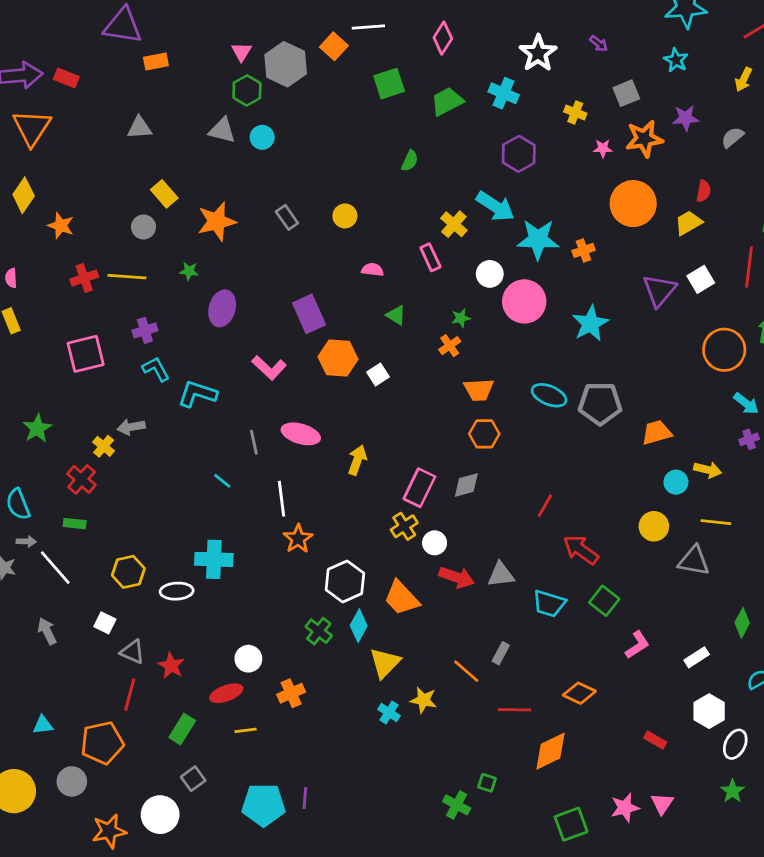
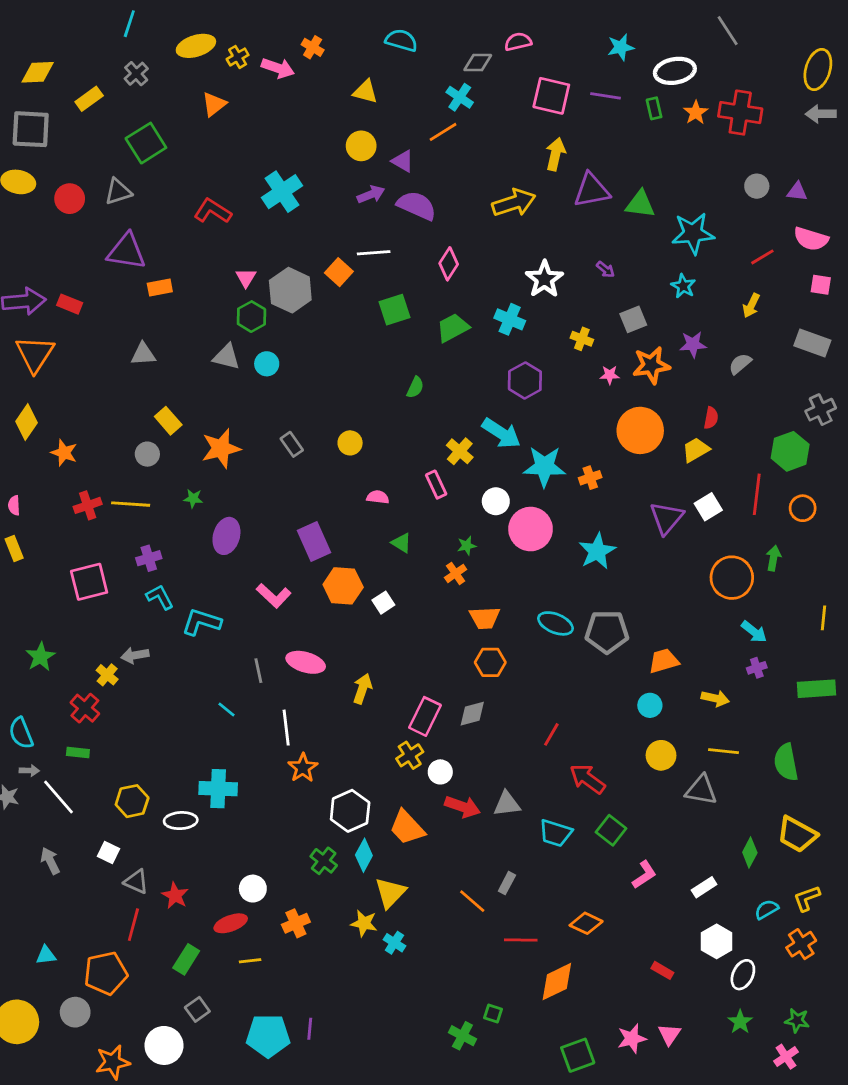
cyan circle: (676, 482) -> (650, 705), moved
yellow star: (424, 700) -> (364, 923), moved

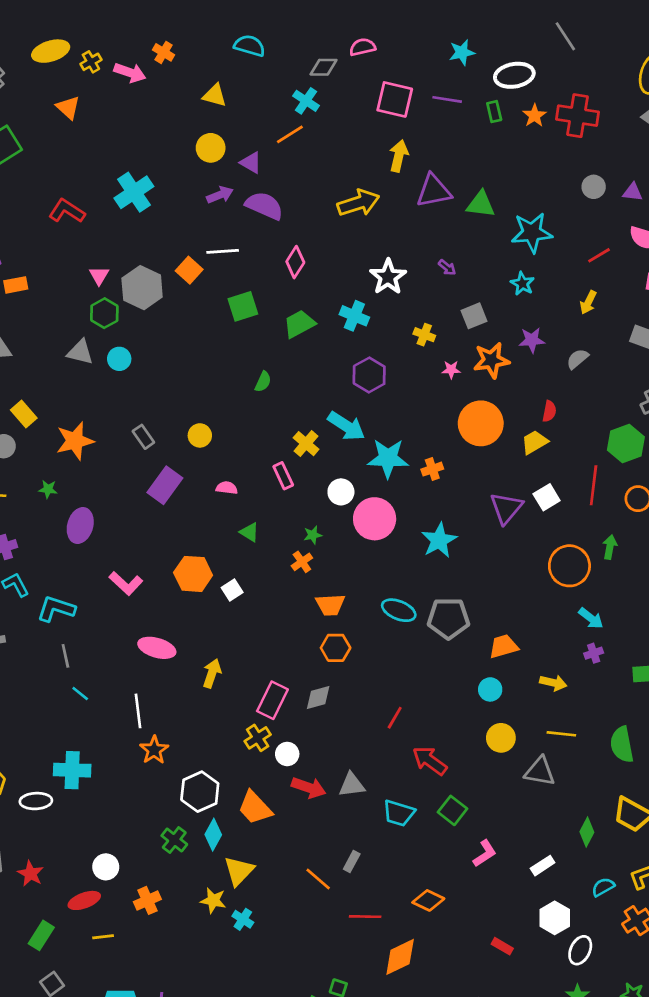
orange triangle: (214, 104) -> (68, 108), turned -40
purple rectangle: (314, 542) -> (165, 485), moved, turned 60
gray line: (258, 671) -> (65, 656), moved

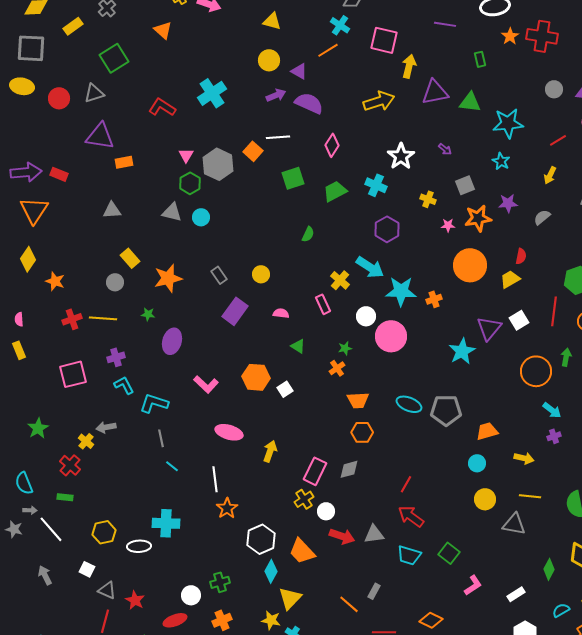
pink square: (395, 99) -> (384, 40), moved
green rectangle: (494, 112) -> (480, 59), moved
cyan star: (439, 540) -> (462, 351), moved
red arrow: (430, 761) -> (411, 516), moved
green cross: (174, 840) -> (220, 582), moved, turned 36

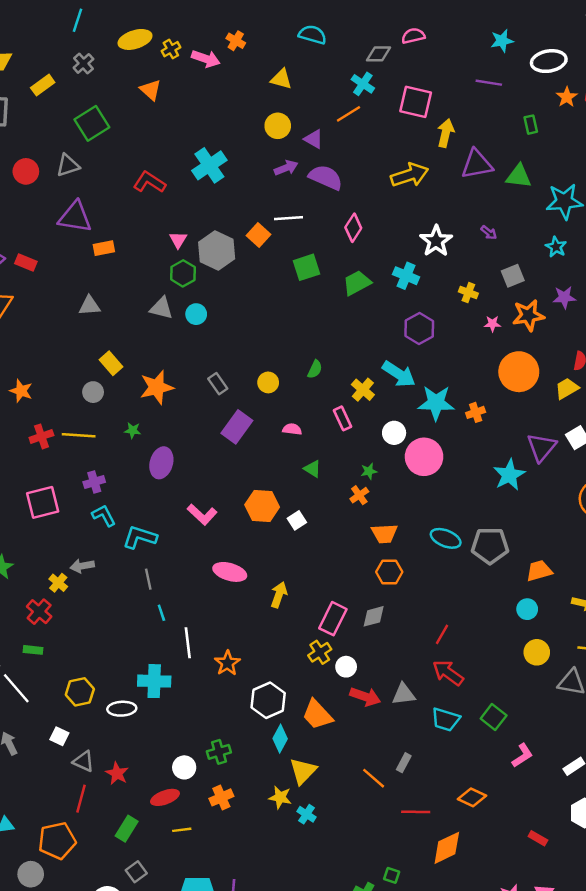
green semicircle: (308, 234) -> (315, 369), moved
cyan line: (172, 466) -> (161, 613), turned 32
white line: (215, 479) -> (188, 643), moved

